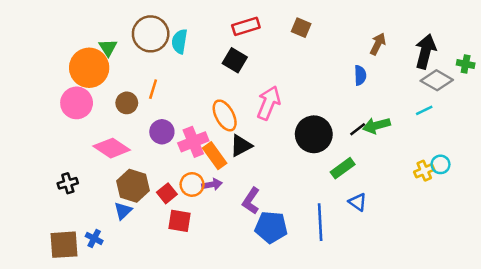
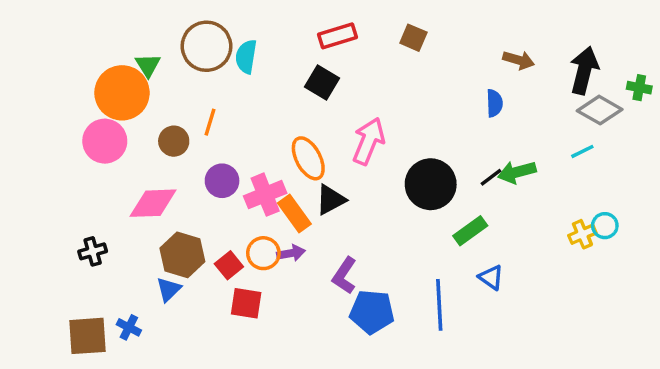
brown arrow: (378, 44) -> (519, 60), turned 80
pink diamond: (112, 148) -> (153, 203), turned -36

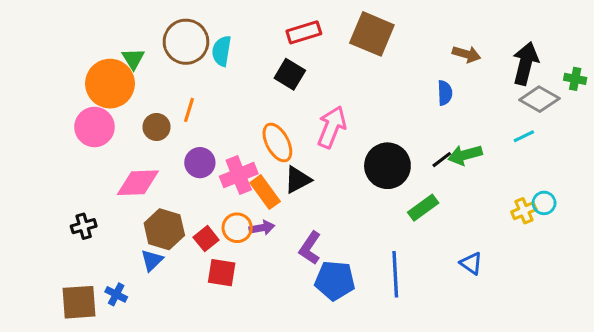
brown square: (413, 38) -> (372, 34), size x1.8
blue triangle: (491, 277) -> (471, 263), moved

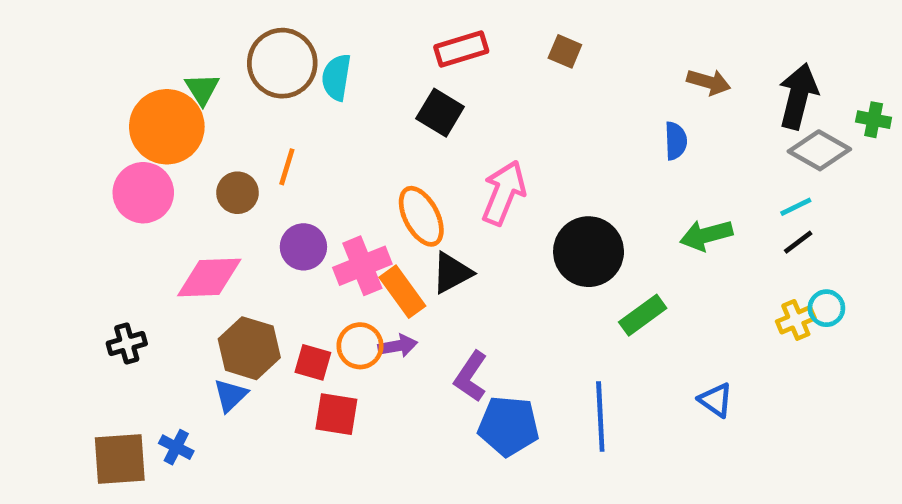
brown square: (372, 34) -> (565, 51), size x0.5
black line: (442, 160) -> (798, 242), moved
red square: (206, 239) -> (313, 362), turned -35

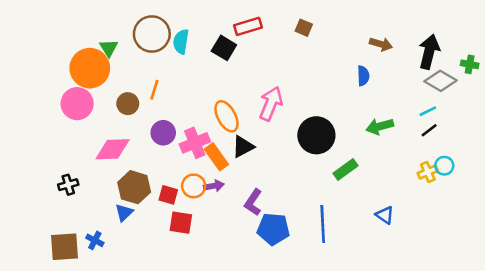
black square: (440, 113) -> (224, 48), moved

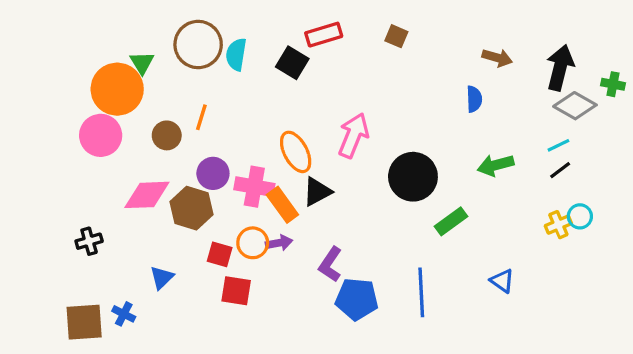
pink cross: (195, 143) -> (254, 187), turned 32
brown hexagon: (134, 187) -> (192, 208), moved

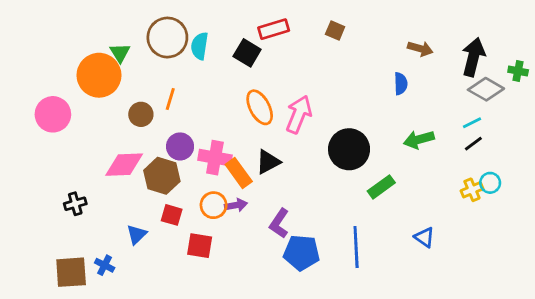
pink circle: (101, 135) -> (53, 114), moved
orange ellipse: (296, 152) -> (260, 107), moved
red square: (220, 254) -> (172, 215), moved

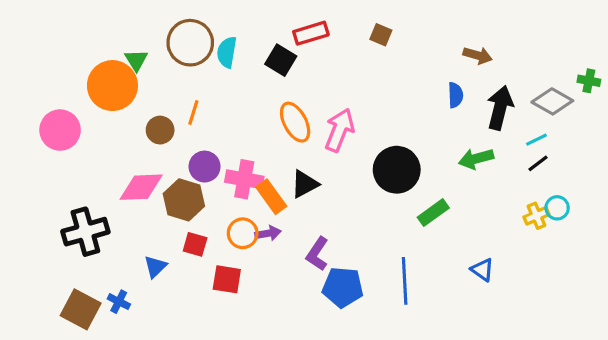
black arrow: (473, 57) -> (500, 108), moved
black cross: (75, 204) -> (85, 232), size x1.8
brown square: (71, 272) -> (81, 309), turned 32

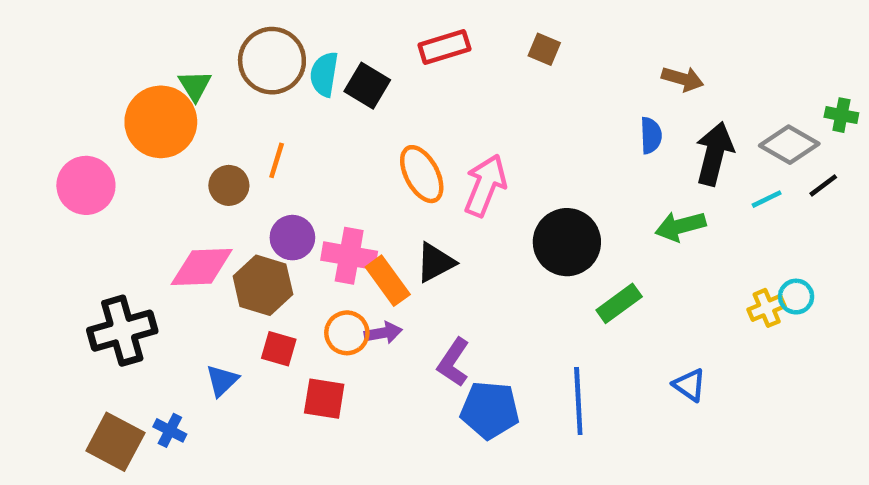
black square: (281, 60) -> (367, 86), moved
black line: (538, 163) -> (823, 185), moved

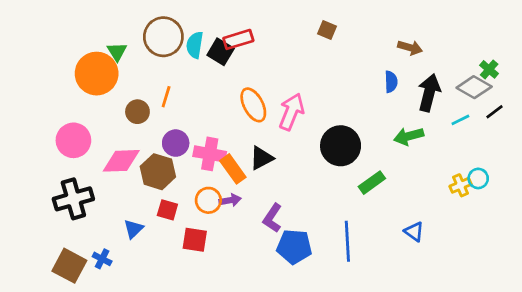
red rectangle: (444, 47) -> (238, 39), moved
green cross: (841, 115) -> (489, 69), moved, turned 30
pink circle: (86, 185) -> (73, 140), moved

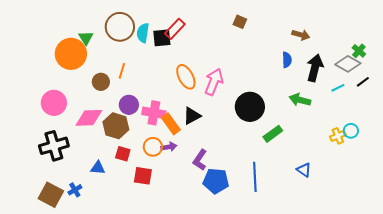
red rectangle: (238, 39) -> (175, 29), turned -30
black square: (221, 52) -> (162, 38), turned -36
green arrow: (409, 136) -> (300, 100), turned 30
blue triangle: (133, 229) -> (98, 168), turned 49
blue cross: (102, 259) -> (75, 190), turned 32

